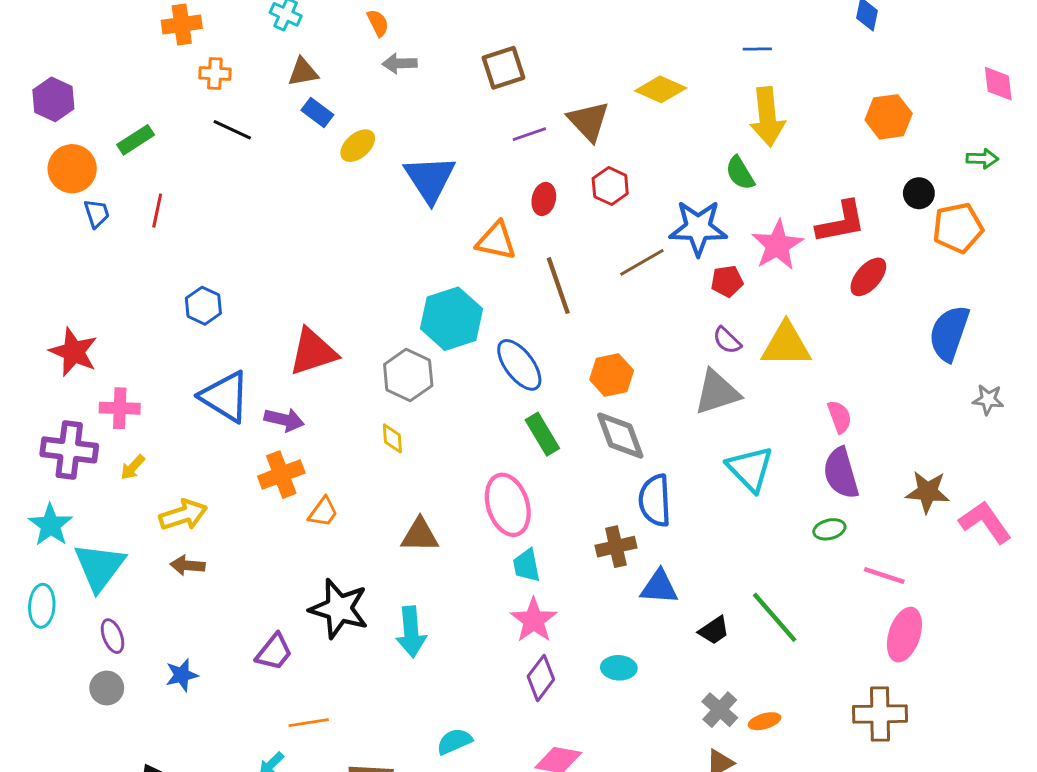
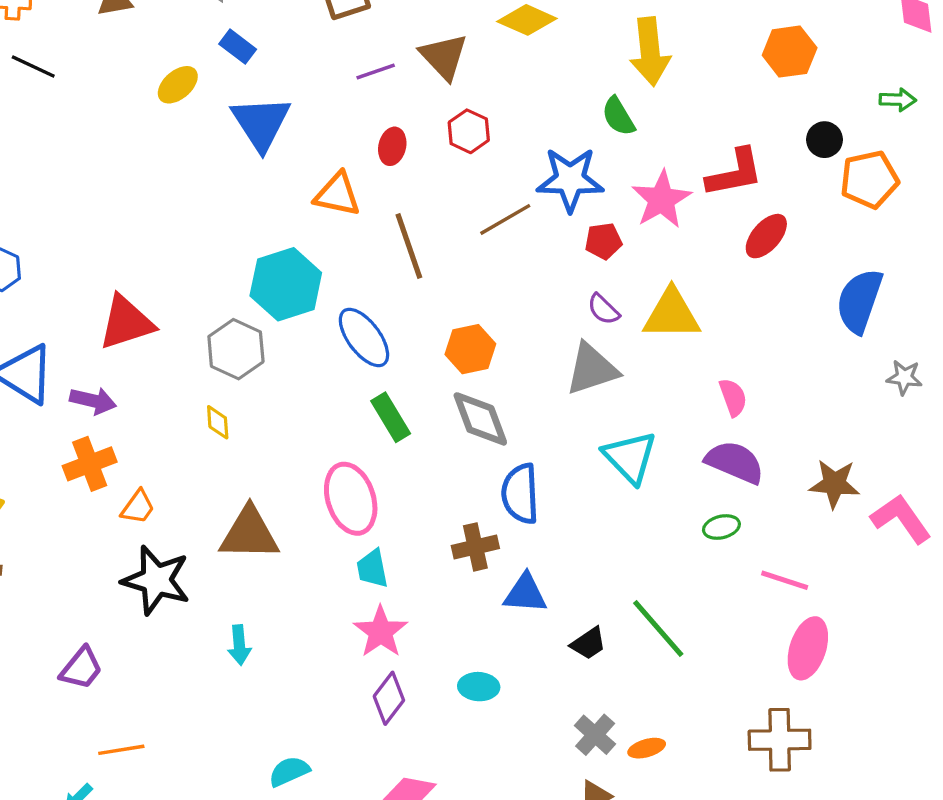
blue rectangle: (317, 112) -> (238, 47), moved
purple semicircle: (841, 473) -> (735, 462), turned 129
brown triangle: (420, 535) -> (249, 534), size x1.4
black star: (339, 609) -> (156, 580), moved
cyan arrow: (411, 632) -> (239, 645), size x0.7

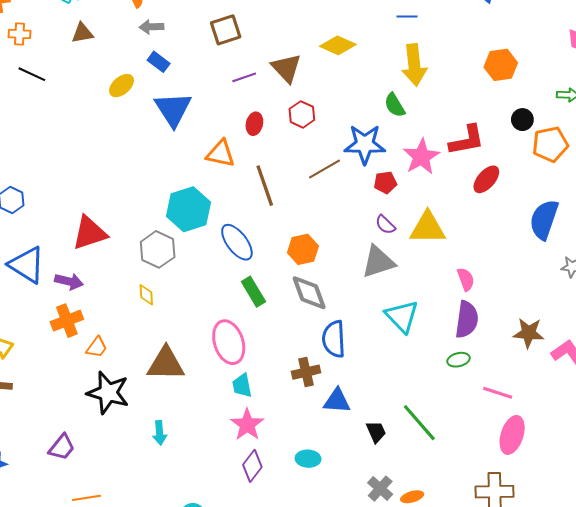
purple semicircle: (735, 462) -> (467, 319), turned 75
black trapezoid: (588, 643) -> (376, 432), turned -80

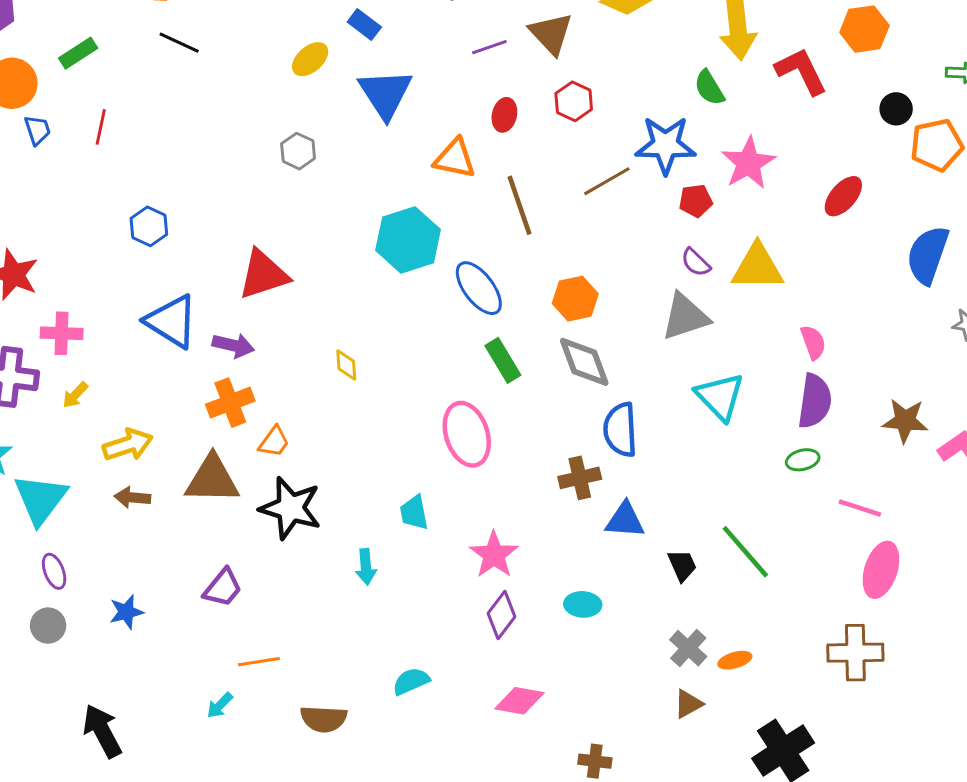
red L-shape: (467, 140) -> (801, 71), moved, turned -105
gray hexagon: (158, 249) -> (298, 151), moved, size x0.7
brown triangle: (166, 364) -> (212, 479), moved
cyan trapezoid: (242, 385) -> (414, 513), moved

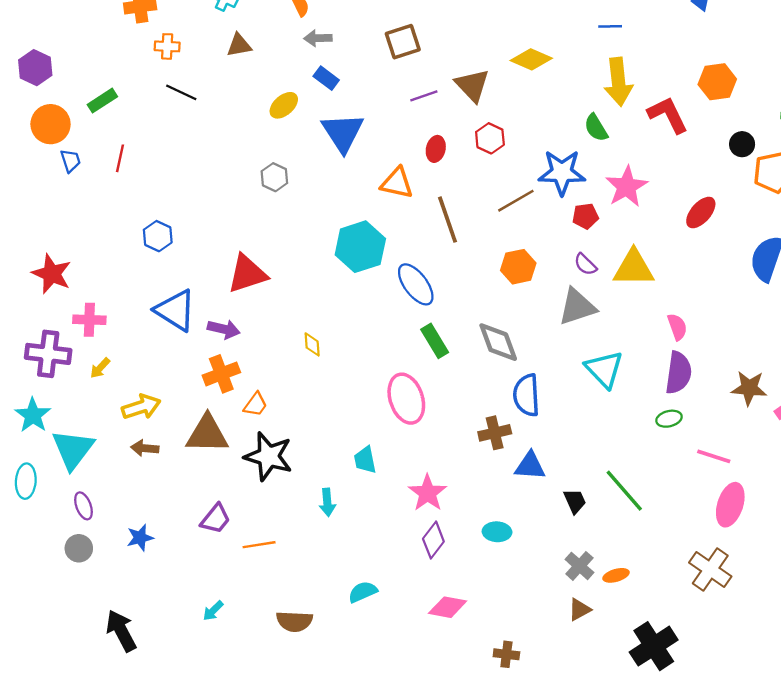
orange hexagon: (575, 299) -> (518, 267), moved
brown cross: (855, 653) -> (710, 569), turned 36
orange line: (259, 662) -> (259, 545), moved

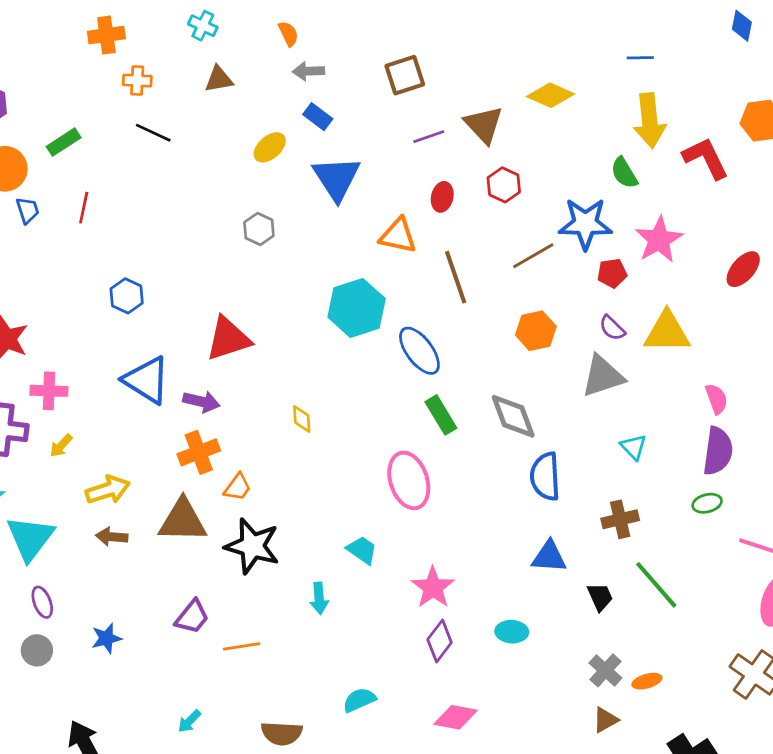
cyan triangle: (604, 369) -> (634, 447), size x0.6
brown cross: (495, 433) -> (620, 519), moved
cyan trapezoid: (365, 460) -> (362, 550), turned 136

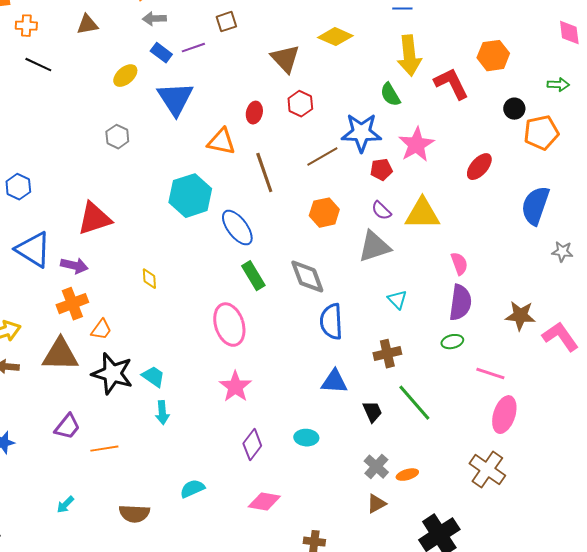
brown square: (405, 75) -> (226, 22), size x0.7
purple line: (429, 137) -> (193, 48), moved
cyan trapezoid: (362, 550) -> (153, 377), moved
pink star: (433, 588) -> (235, 387), moved

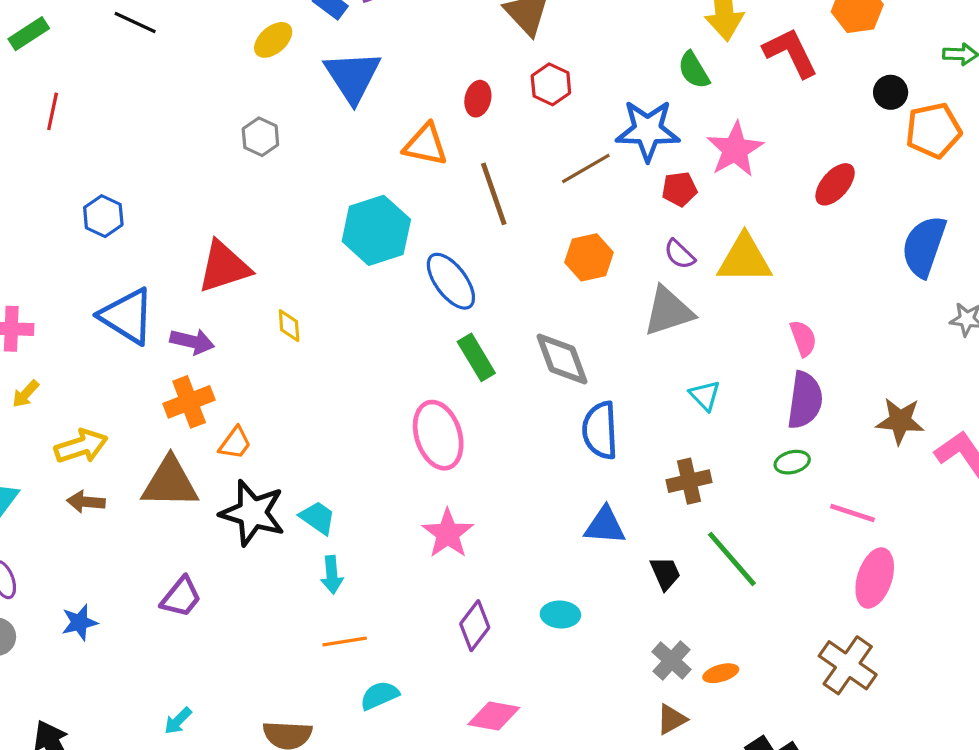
yellow diamond: (149, 279) -> (289, 326), moved
orange line: (104, 449) -> (345, 641), moved

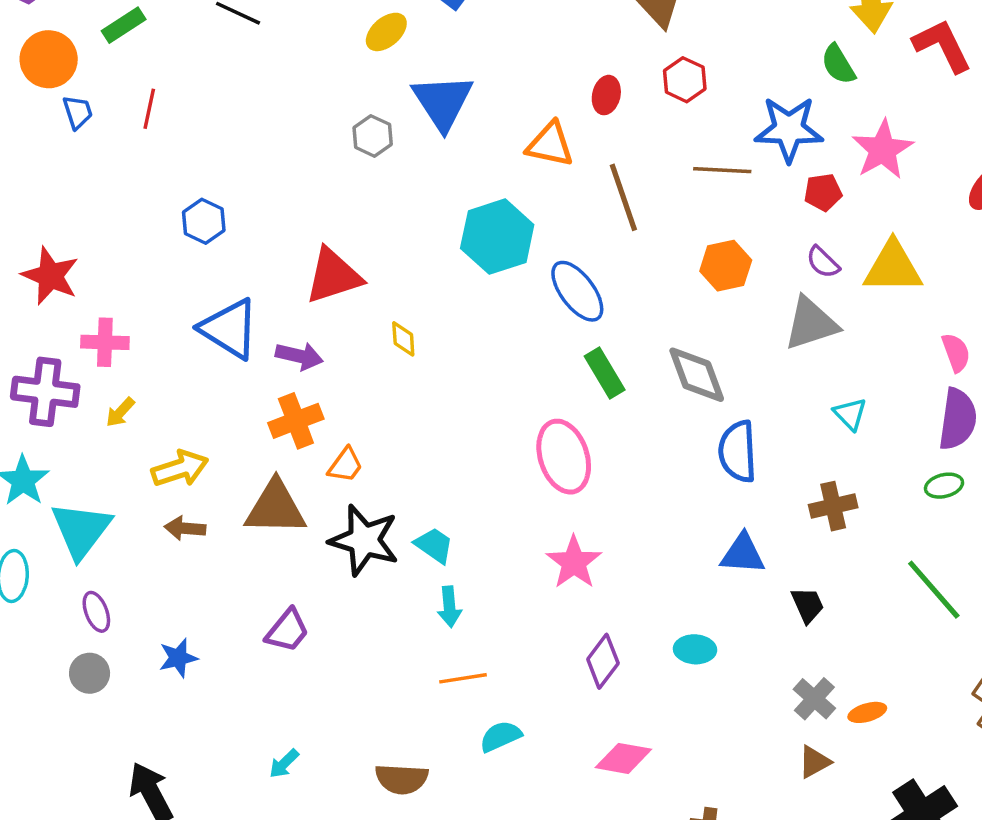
blue triangle: (353, 76) -> (443, 102), moved
brown line: (586, 168) -> (722, 170), turned 33
green line: (732, 559) -> (934, 590), moved

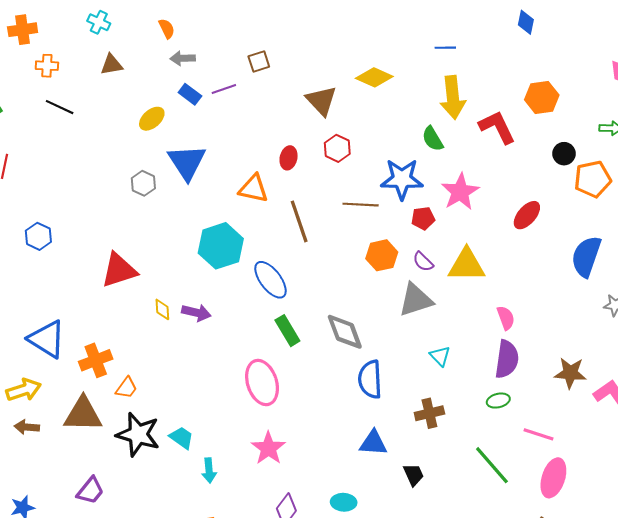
orange hexagon: (726, 266) -> (382, 255), moved
blue triangle: (229, 329) -> (47, 339), moved
purple arrow: (299, 356) -> (196, 313), moved
cyan arrow: (449, 607) -> (209, 470), moved

